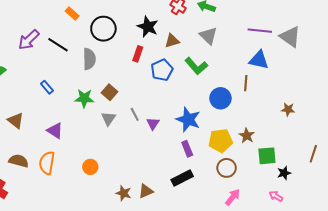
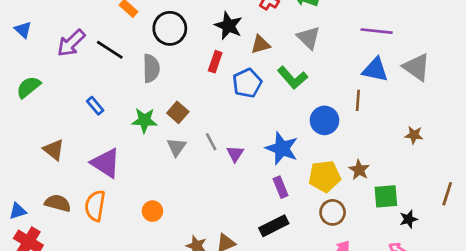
gray triangle: (290, 37) -> (417, 67), moved
purple triangle: (55, 131) -> (106, 163), size x1.4

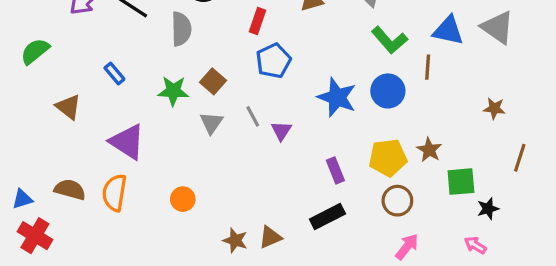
green L-shape: (293, 78) -> (389, 40), moved
blue pentagon: (247, 83) -> (273, 61), moved
blue star: (282, 148) -> (337, 97), moved
brown triangle: (54, 150) -> (68, 107), moved
brown line: (447, 194) -> (520, 158), moved

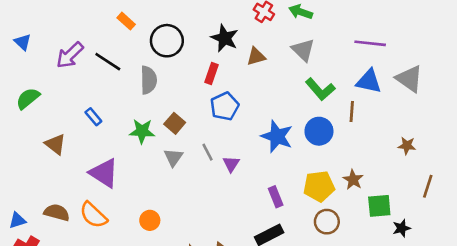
orange semicircle: (114, 193) -> (93, 215), turned -56

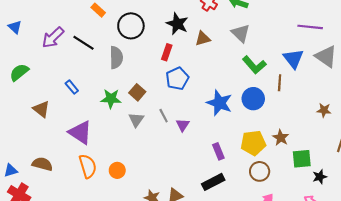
purple line: (370, 43) -> (310, 27), moved
blue triangle: (369, 81) -> (293, 59), turned 40
orange semicircle: (93, 215) -> (88, 166), moved, turned -150

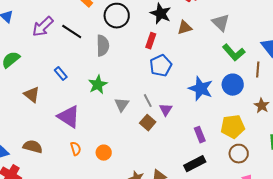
brown square: (137, 92) -> (148, 123), moved
green star: (111, 99) -> (98, 85), turned -30
brown star: (281, 138) -> (262, 106), moved
orange semicircle: (88, 166) -> (76, 149), size x0.6

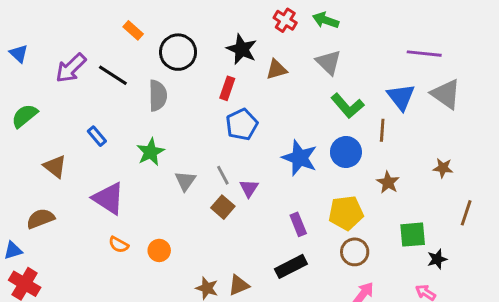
brown semicircle: (33, 147) -> (40, 219), moved, turned -36
orange semicircle: (76, 149) -> (119, 245), turned 136

